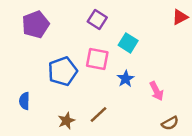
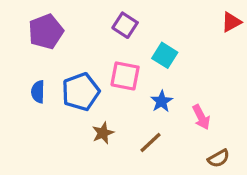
blue semicircle: (24, 101) -> (38, 92), moved
brown line: (98, 115) -> (150, 143), moved
brown star: (66, 121) -> (103, 133), moved

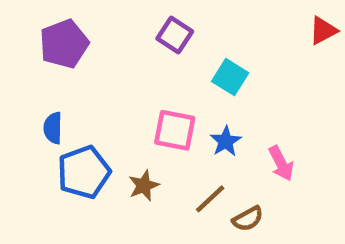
pink square: (125, 76) -> (175, 130), moved
blue pentagon: (81, 92) -> (84, 172), moved
brown semicircle: (219, 158) -> (248, 219), moved

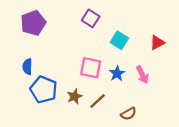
red triangle: (323, 31) -> (157, 42), moved
pink arrow: (281, 163) -> (142, 75), moved
blue pentagon: (84, 172) -> (44, 90), turned -30
brown line: (210, 199) -> (98, 101), moved

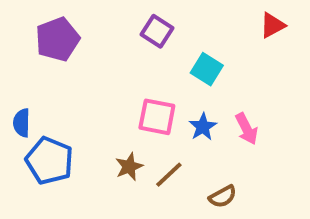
red triangle: (157, 42) -> (272, 25), moved
blue semicircle: (27, 67) -> (22, 123), moved
blue pentagon: (44, 90) -> (49, 161), moved

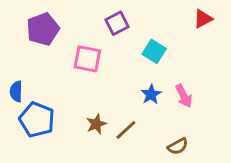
purple square: (157, 31) -> (117, 23), turned 30
pink square: (157, 117) -> (87, 59), moved
brown semicircle: (223, 196) -> (178, 146), moved

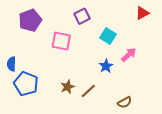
pink arrow: (184, 96) -> (129, 55), moved, turned -105

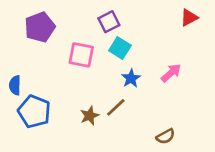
cyan square: (108, 36) -> (120, 48), moved
blue star: (106, 66) -> (131, 78), moved
brown line: (88, 91) -> (116, 107), moved

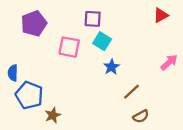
purple square: (109, 22) -> (93, 19), turned 30
pink arrow: (171, 73) -> (169, 62), moved
brown line: (116, 107) -> (131, 92), moved
brown star: (90, 116) -> (53, 115), moved

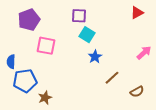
pink square: (69, 47) -> (46, 46), moved
blue pentagon: (29, 95) -> (25, 81), turned -30
brown semicircle: (141, 116) -> (137, 92), moved

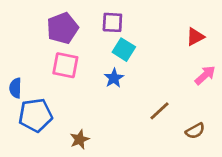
red triangle: (137, 13) -> (195, 37), moved
purple pentagon: (29, 20) -> (63, 28), moved
blue star: (95, 57) -> (114, 78), moved
brown star: (45, 98) -> (80, 139), moved

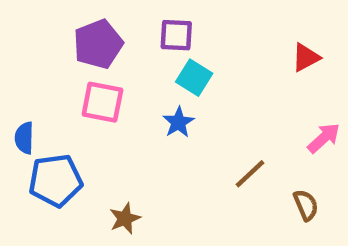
pink arrow: (205, 75) -> (324, 138), moved
brown semicircle: (195, 131) -> (306, 205), turned -84

